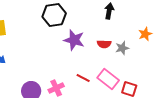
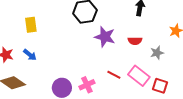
gray star: (122, 48) -> (157, 53), moved

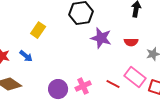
yellow rectangle: (31, 25) -> (38, 30), moved, turned 42
red line: (114, 75) -> (113, 84), moved

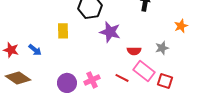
yellow rectangle: (38, 30) -> (63, 31), moved, turned -35
red semicircle: (131, 42) -> (134, 51), moved

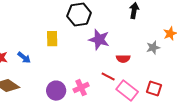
gray star: (162, 48) -> (153, 48), moved
pink rectangle: (144, 71) -> (127, 91), moved
red line: (122, 78) -> (108, 77), moved

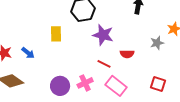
red line: (108, 77) -> (104, 64), moved
pink rectangle: (127, 91) -> (116, 86), moved

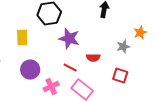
red square: (158, 84) -> (120, 76), moved
purple circle: (60, 86) -> (30, 70), moved

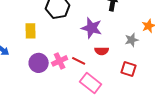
purple star: (69, 39) -> (92, 28), moved
pink cross: (51, 87) -> (60, 61), moved

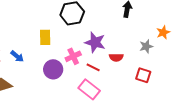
purple star: (92, 28) -> (95, 42), moved
pink cross: (60, 61) -> (73, 56), moved
pink rectangle: (91, 83) -> (89, 89), moved

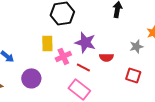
yellow rectangle: (45, 37) -> (47, 43), moved
purple circle: (53, 69) -> (31, 78), moved

